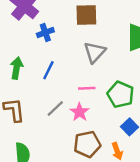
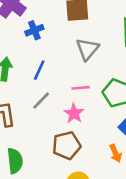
gray line: (55, 108) -> (41, 101), moved
brown pentagon: (87, 144) -> (66, 145), moved

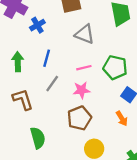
gray triangle: (87, 49) -> (85, 34), turned -40
pink star: (74, 113) -> (82, 90), turned -30

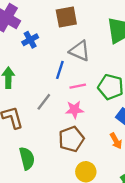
blue line: (47, 58) -> (60, 70), moved

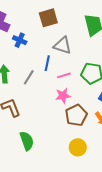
blue cross: (30, 40) -> (20, 40), turned -32
gray line: (44, 102) -> (29, 77), moved
brown pentagon: (71, 139) -> (76, 115), moved

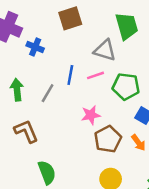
gray triangle: (62, 45) -> (105, 50), moved
pink line: (64, 75) -> (96, 75), moved

